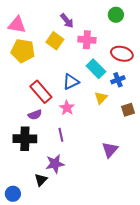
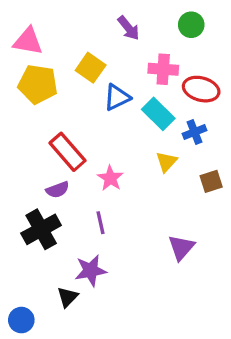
purple arrow: (67, 21) -> (129, 28), moved
pink cross: (87, 40) -> (163, 69), moved
blue triangle: (71, 82) -> (117, 97), moved
black cross: (25, 139) -> (41, 229), turned -30

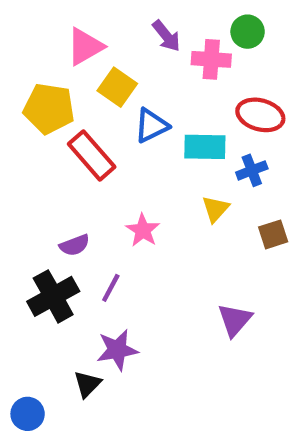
pink triangle: (28, 41) -> (85, 47), moved, turned -40
pink cross: (163, 69) -> (211, 59), moved
cyan rectangle: (158, 114) -> (205, 147), turned -44
red rectangle: (67, 152) -> (92, 155), moved
purple line: (100, 223) -> (111, 288), moved, turned 40

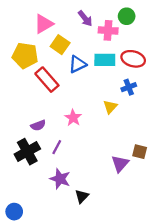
cyan rectangle: (205, 147) -> (105, 60), moved
brown square: (273, 234) -> (140, 152), moved, turned 32
purple star: (117, 350) -> (60, 179), turned 30
black triangle: (87, 384) -> (82, 196), moved

